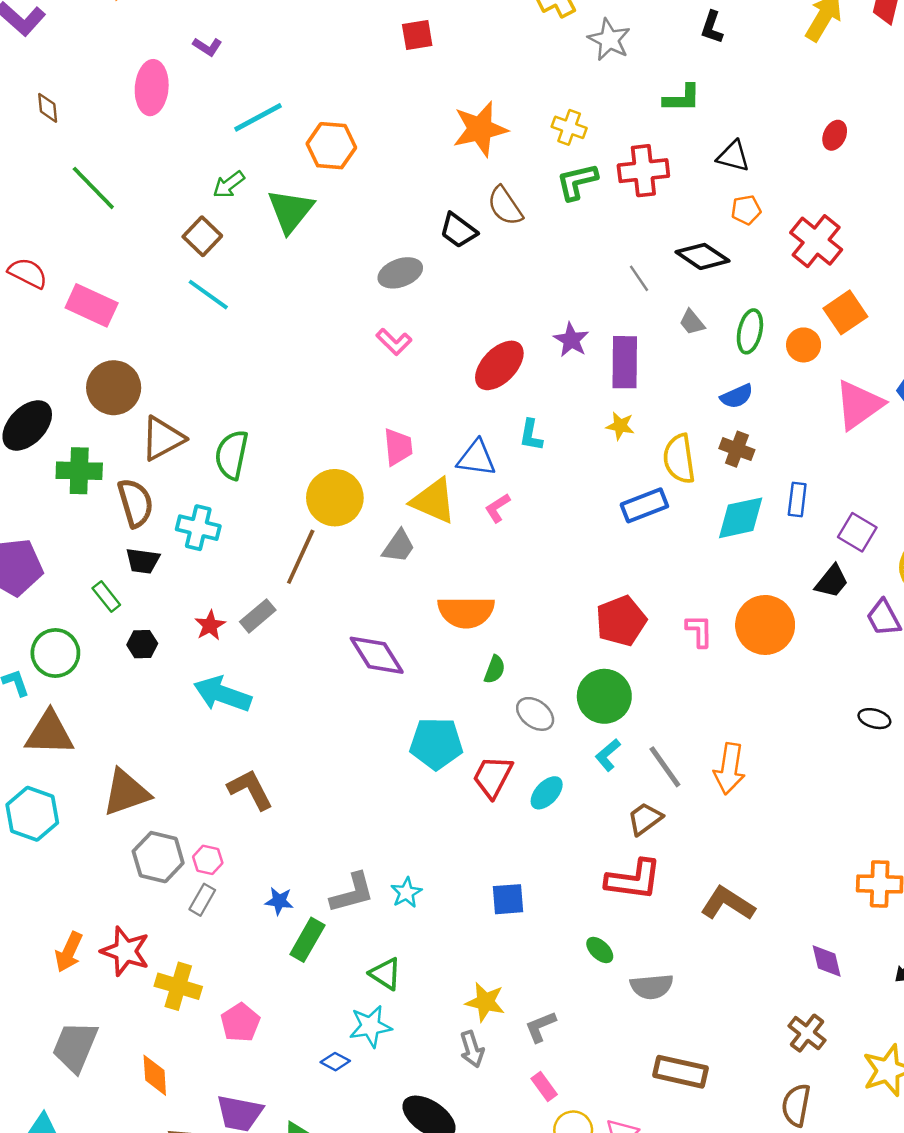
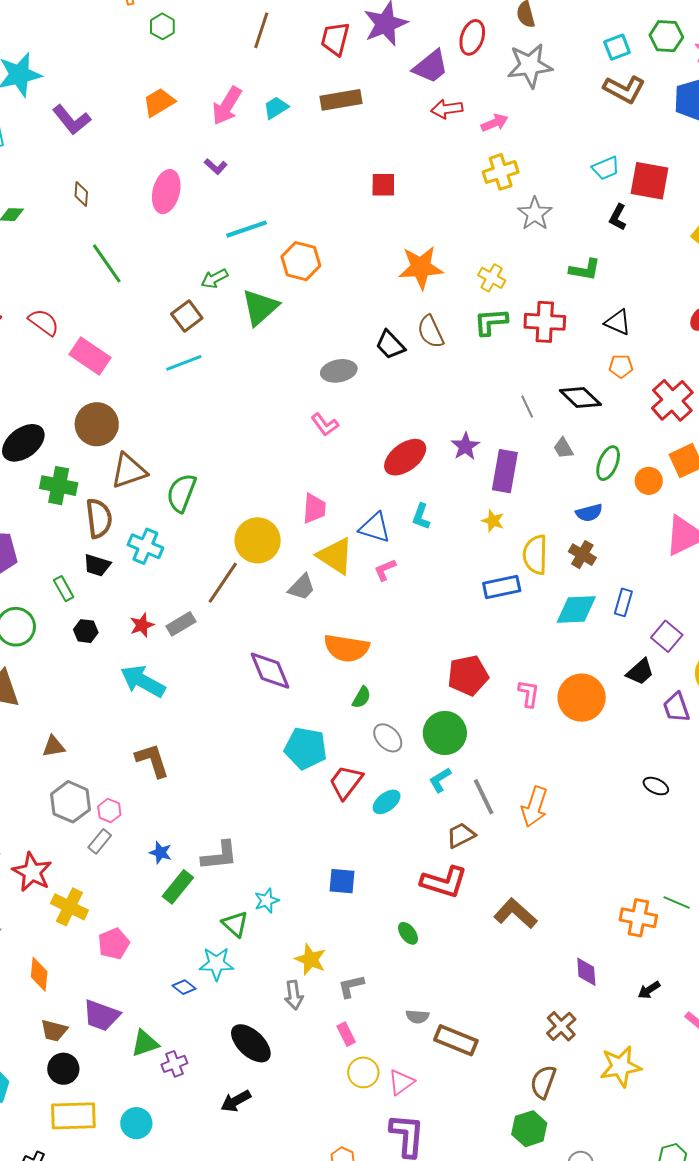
cyan line: (208, 295) -> (184, 363), turned -66
brown triangle: (126, 792) -> (54, 746), size x0.6
cyan star: (406, 893) -> (267, 901), moved
gray semicircle: (652, 986) -> (417, 1017), moved, size x0.7

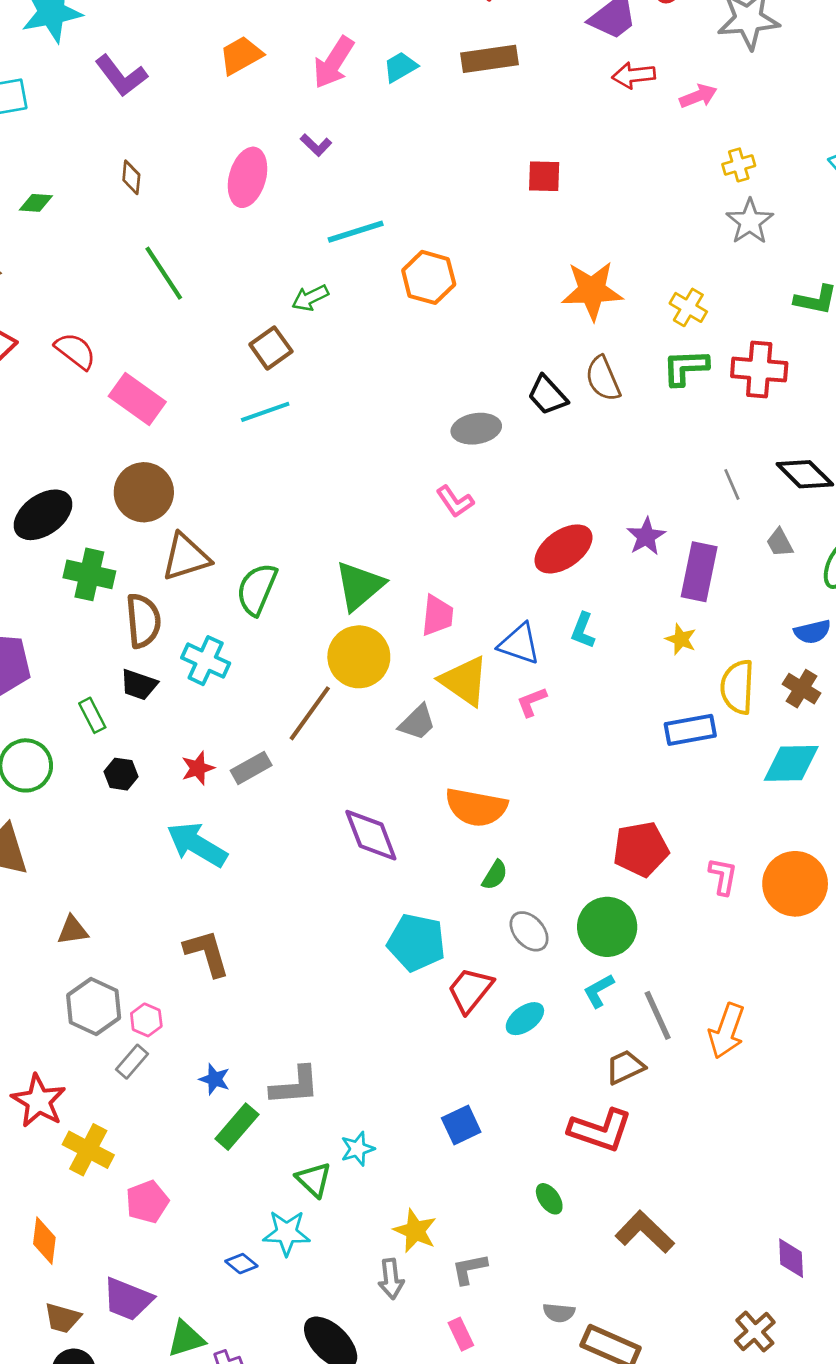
yellow cross: (501, 172) -> (739, 165), moved, size x0.7
green triangle: (260, 307) -> (359, 586), moved
blue square: (342, 881) -> (461, 1125), turned -32
brown L-shape: (515, 913) -> (645, 1232), moved

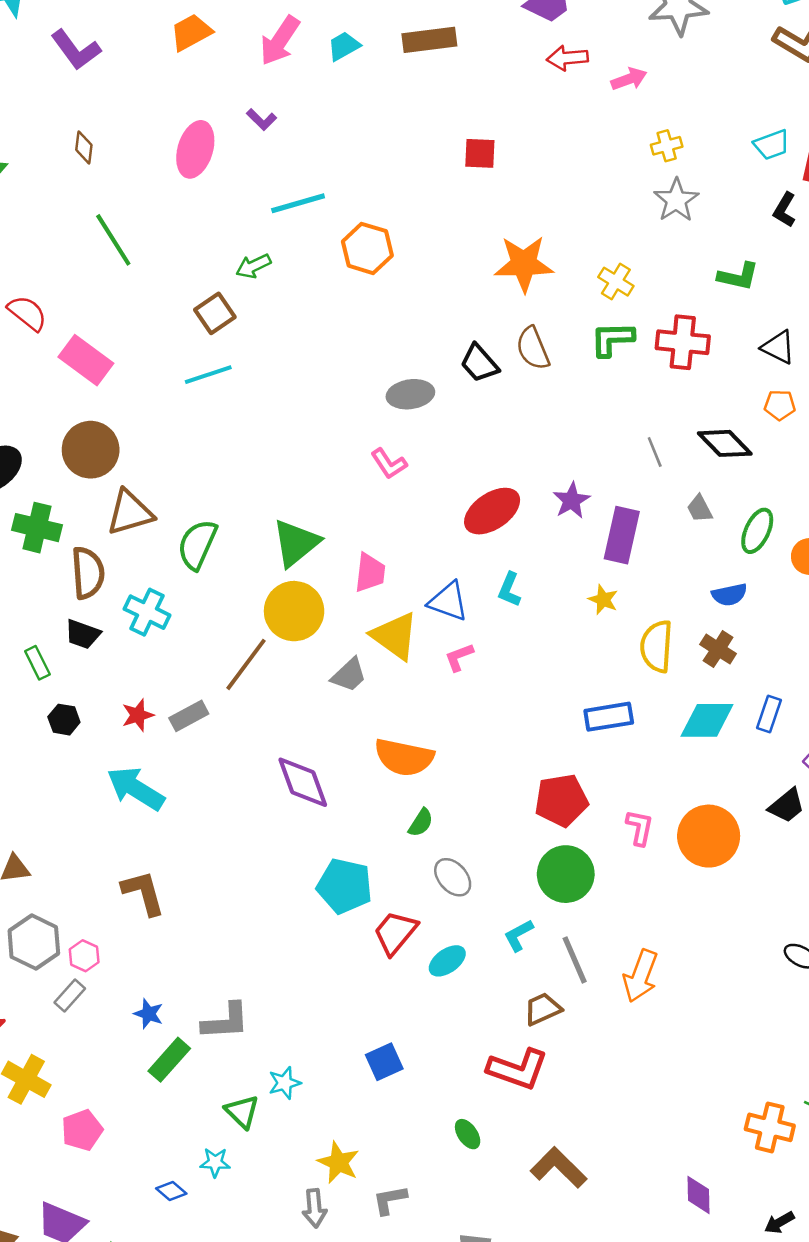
blue rectangle: (690, 730) -> (609, 717), moved
green circle: (607, 927) -> (566, 874), moved
cyan star: (287, 1233) -> (215, 1162), size x0.7

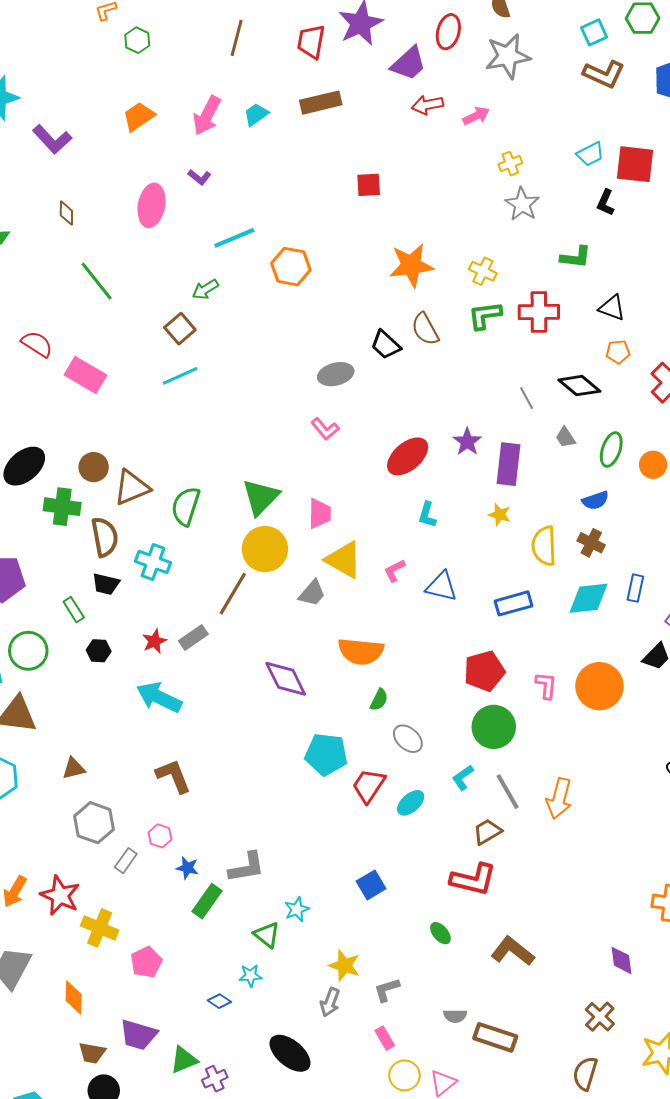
brown circle: (91, 450) -> (94, 467), moved, size x0.7
blue triangle: (448, 601) -> (441, 587), moved
pink hexagon: (84, 956) -> (160, 836), moved
gray arrow: (314, 1208) -> (330, 1002), turned 32

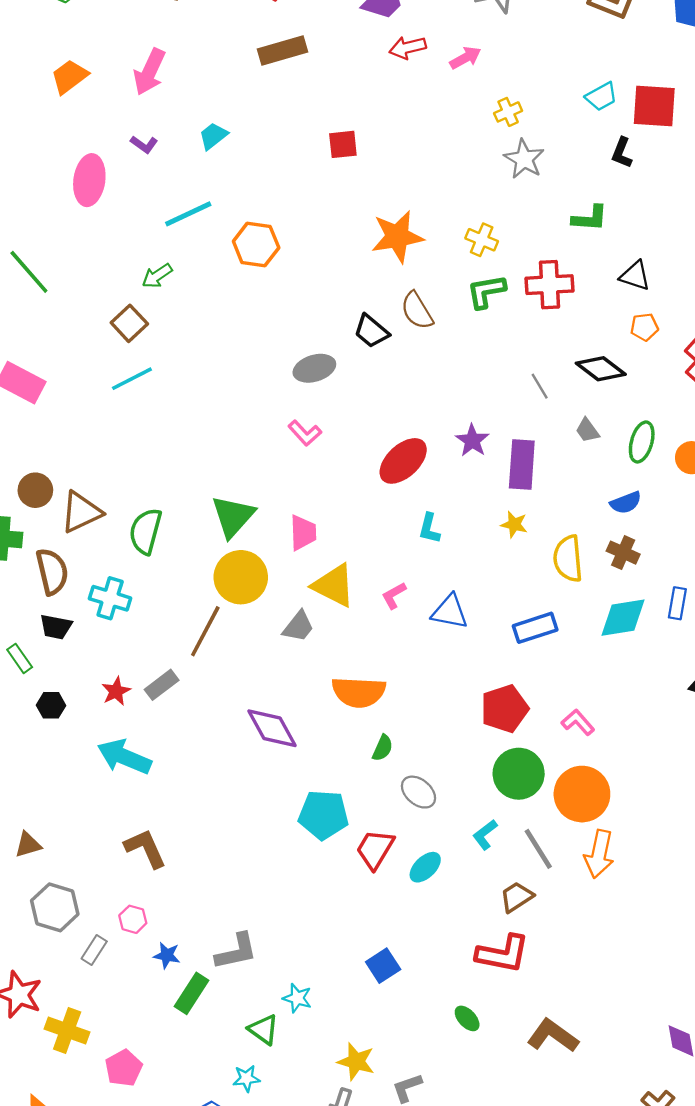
cyan trapezoid: (256, 114) -> (213, 136), moved
pink L-shape: (546, 685) -> (578, 722), turned -44
orange circle: (599, 686) -> (582, 794), moved
cyan star: (297, 909) -> (297, 998), turned -30

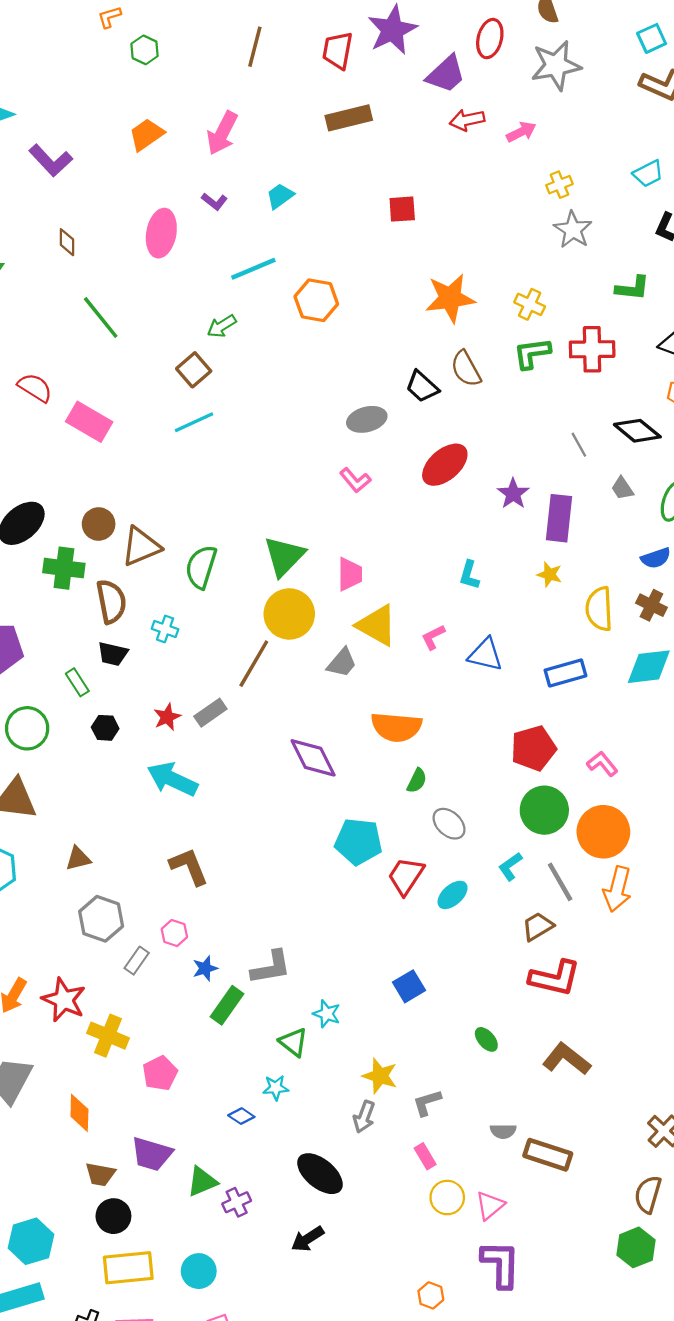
red ellipse: (403, 461) -> (445, 465), moved
cyan cross: (110, 598) -> (165, 629), size x0.7
red L-shape: (503, 954) -> (555, 978), moved
blue star: (167, 955) -> (205, 968), turned -30

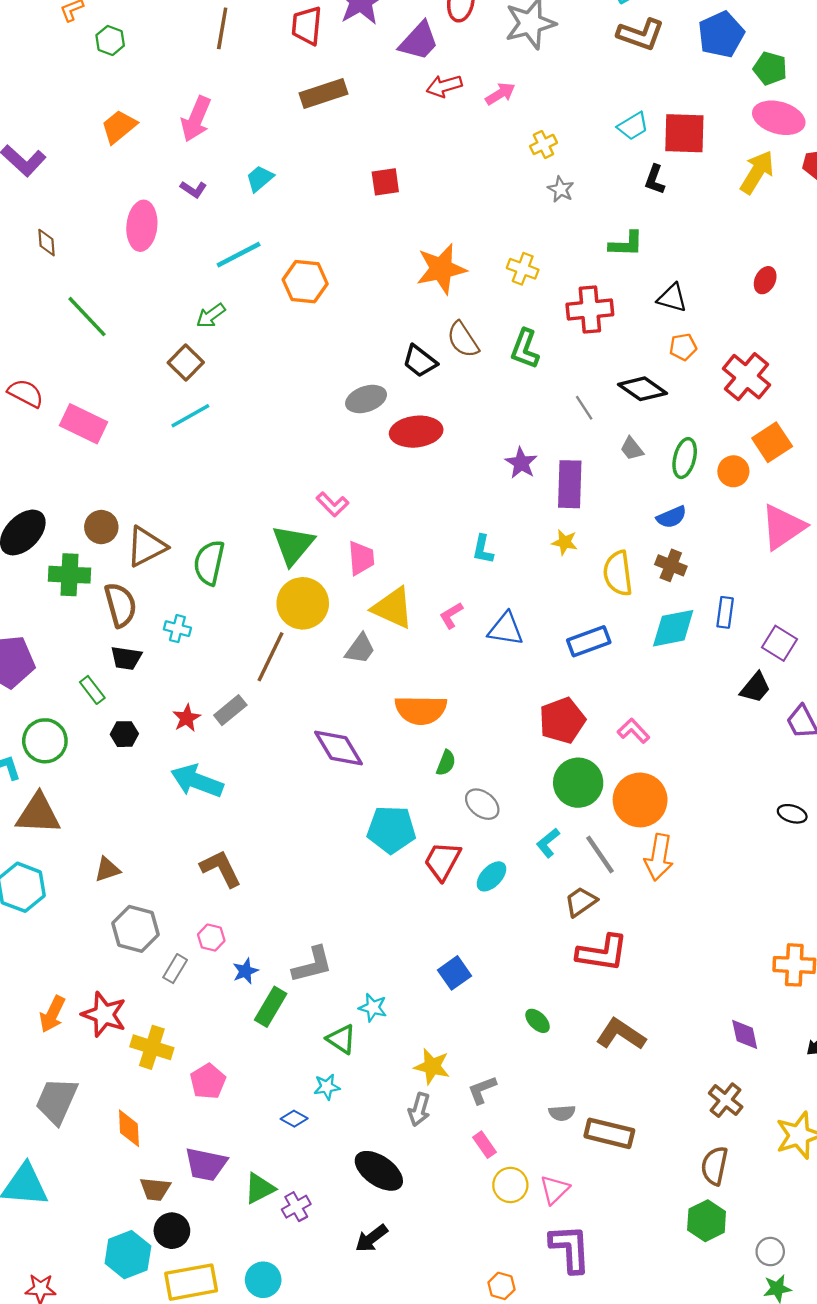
gray star: (573, 230) -> (561, 189), size x0.7
green L-shape: (532, 353) -> (525, 349), moved, turned -57
red ellipse: (445, 465) -> (416, 432), moved, turned 39
pink L-shape: (355, 480) -> (332, 504), moved
cyan hexagon: (31, 1241) -> (128, 1255), moved

